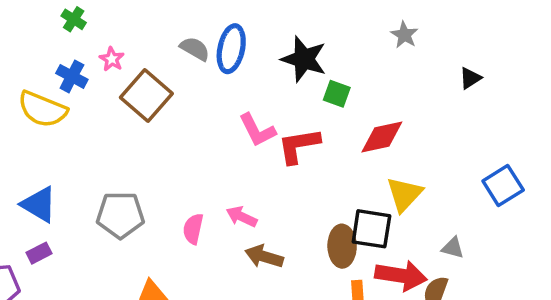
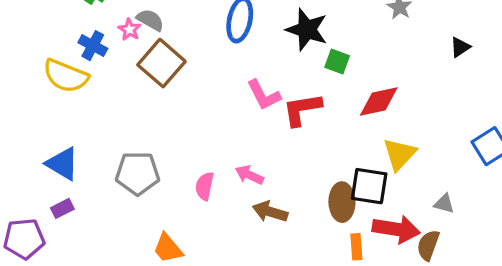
gray semicircle: (195, 49) -> (150, 20), moved

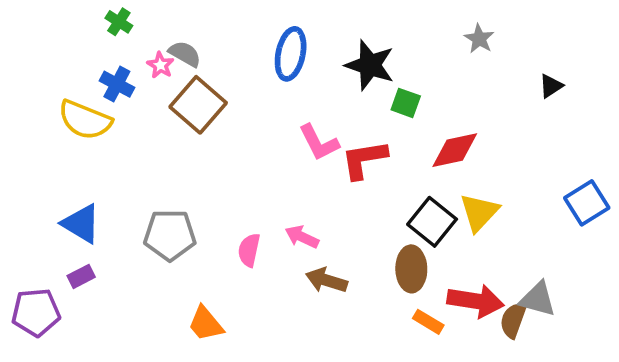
black square: (369, 186) -> (432, 222), moved, turned 30
gray triangle: (444, 204) -> (538, 299), moved, size x1.5
orange rectangle: (356, 247) -> (428, 322), turned -55

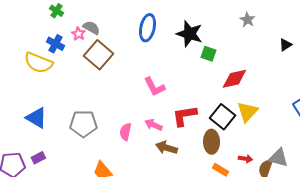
pink L-shape: (319, 143) -> (154, 87), moved
red L-shape: (364, 160) -> (184, 116), moved
purple rectangle: (81, 276) -> (38, 158), moved
red arrow: (475, 301) -> (245, 159), size x0.5

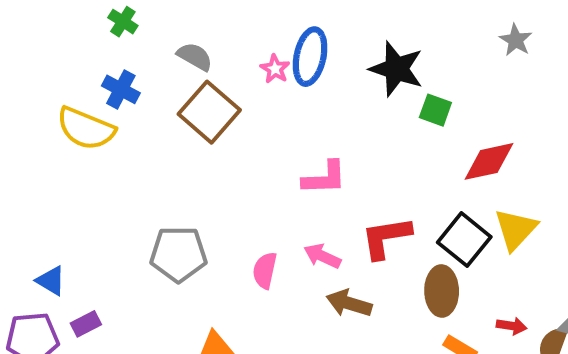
pink star: (78, 34) -> (275, 69), moved
pink L-shape: (154, 87) -> (324, 178), turned -65
blue triangle: (36, 118) -> (51, 281), moved, size x0.7

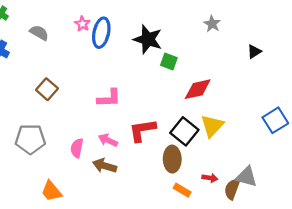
pink star: (275, 69) -> (82, 24), moved
brown square: (209, 112) -> (47, 89), moved, size x0.7
brown arrow: (349, 303) -> (105, 166), moved

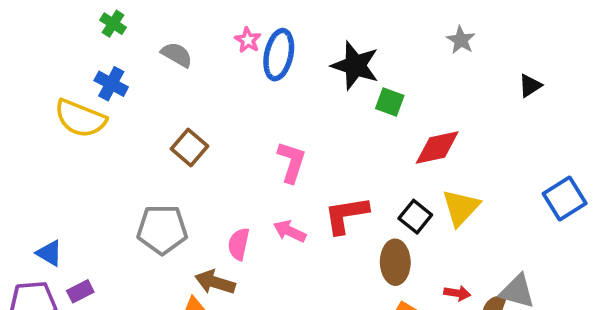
pink L-shape: (109, 98) -> (291, 162), turned -70
black square: (184, 131) -> (415, 217), size x0.7
brown arrow: (105, 166) -> (215, 282), moved

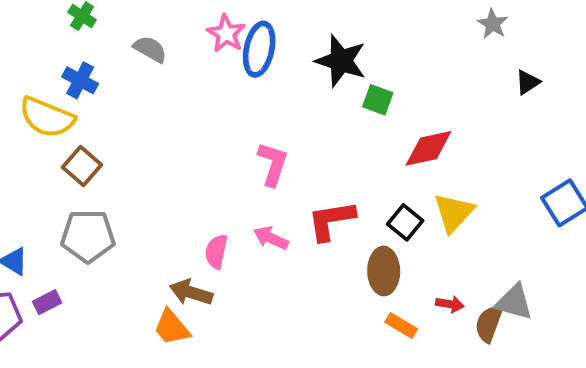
pink star: (248, 40) -> (226, 34), size x1.4
gray star: (461, 40) -> (493, 24), moved
brown square: (190, 147) -> (82, 166), moved
gray pentagon: (162, 229) -> (88, 236), moved

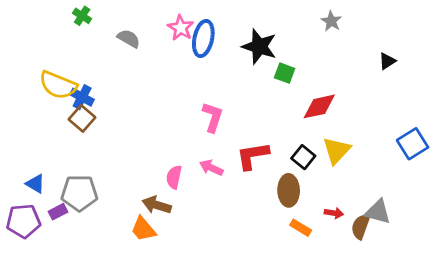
gray star: (493, 24) -> (331, 21), moved
blue cross: (80, 80) -> (82, 97), moved
gray pentagon: (88, 236) -> (79, 193), moved

